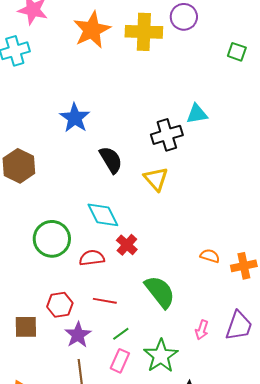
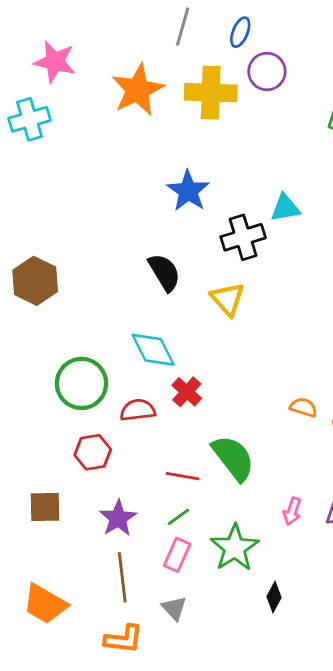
blue star: (75, 118) -> (188, 191), moved
red line: (105, 301) -> (183, 476), moved
red hexagon: (60, 305) -> (93, 452), moved

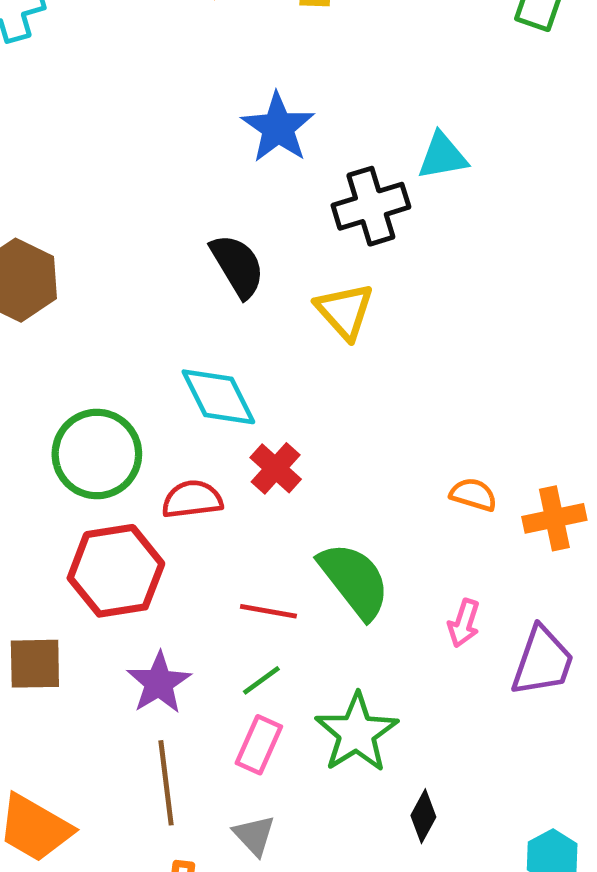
red hexagon: (93, 452) -> (116, 571), size x1.5
pink arrow: (292, 511) -> (464, 623), moved

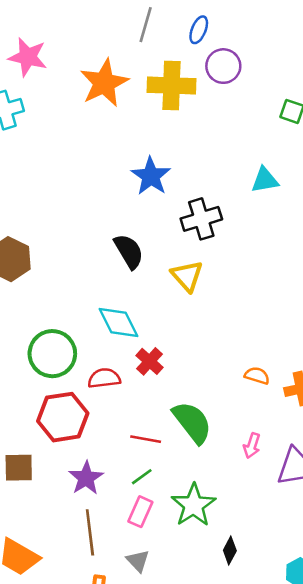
cyan triangle: (442, 156) -> (265, 180), moved

